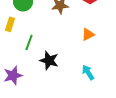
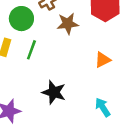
green line: (29, 42) -> (31, 50), moved

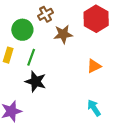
black star: (54, 92) -> (36, 81), moved

